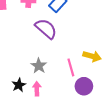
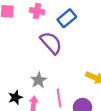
pink line: (71, 67) -> (59, 98), moved

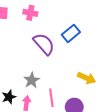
blue rectangle: (67, 18) -> (71, 33), moved

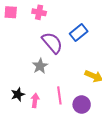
gray star: (32, 80) -> (40, 66), moved

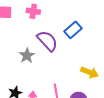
gray star: (40, 66) -> (27, 56), moved

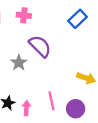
blue rectangle: (73, 30) -> (78, 19), moved

